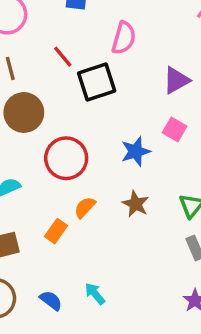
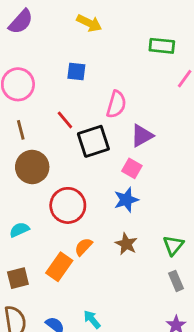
purple triangle: (176, 80) -> (142, 136), moved
pink square: (175, 129) -> (132, 168), moved
orange rectangle: (56, 231) -> (59, 267), size x1.4

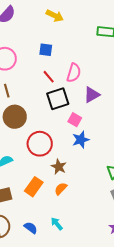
red line: (65, 120) -> (49, 77), moved
pink square: (132, 168) -> (75, 120), moved
brown star: (126, 244) -> (59, 167), moved
orange semicircle: (83, 247) -> (61, 189), moved

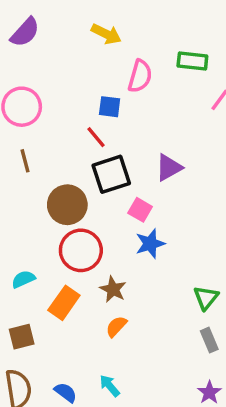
blue square: (46, 50) -> (110, 107), moved
pink semicircle: (74, 73) -> (140, 76), moved
brown circle: (15, 117) -> (67, 205), moved
orange rectangle: (34, 187) -> (64, 303), moved

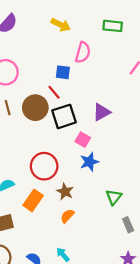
green rectangle: (192, 61) -> (113, 26), moved
brown circle: (67, 205) -> (35, 108), moved
green triangle: (206, 298) -> (114, 197), moved

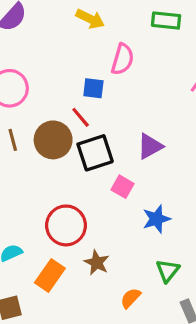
blue star: (89, 162) -> (156, 219), moved
orange semicircle: (67, 216) -> (131, 298), moved

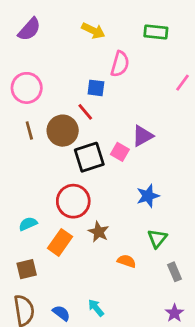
black square: (95, 153) -> (89, 157), moved
pink square: (122, 187) -> (120, 152), moved
orange semicircle: (131, 298) -> (127, 261), turned 66

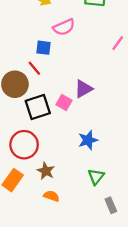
pink semicircle: (120, 64) -> (64, 27), turned 50
orange semicircle: (127, 261) -> (51, 196), moved

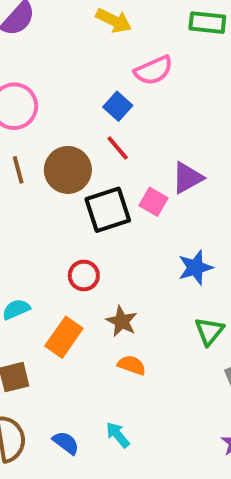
blue square: (43, 48) -> (118, 106), turned 35
red line: (34, 68) -> (118, 148), moved
red circle: (24, 145) -> (84, 275), size x0.6

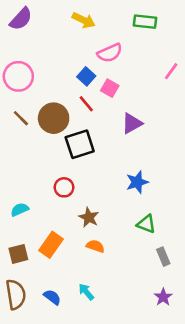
brown line: (18, 170) -> (21, 118), turned -30
pink square: (154, 202) -> (110, 88), moved
green triangle: (209, 331) -> (146, 224), turned -48
orange rectangle: (64, 337) -> (51, 245), moved

